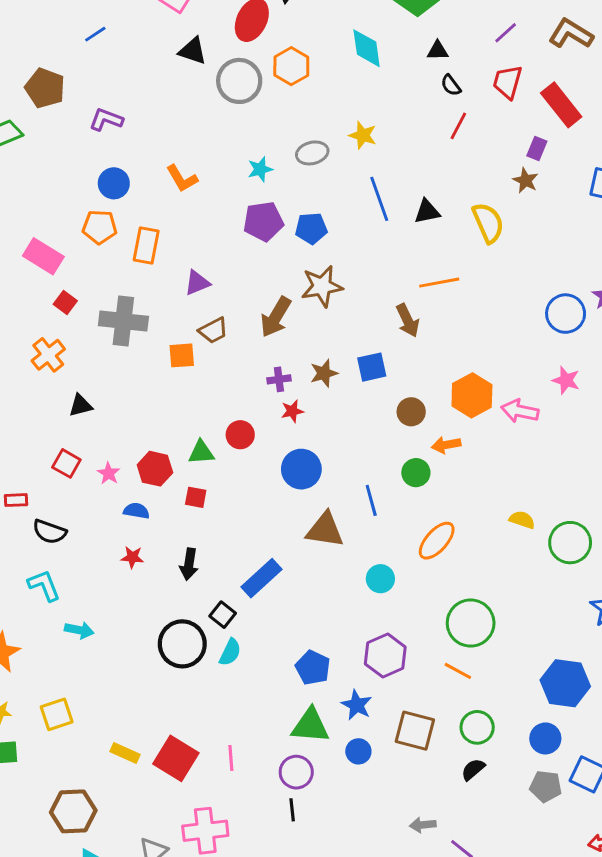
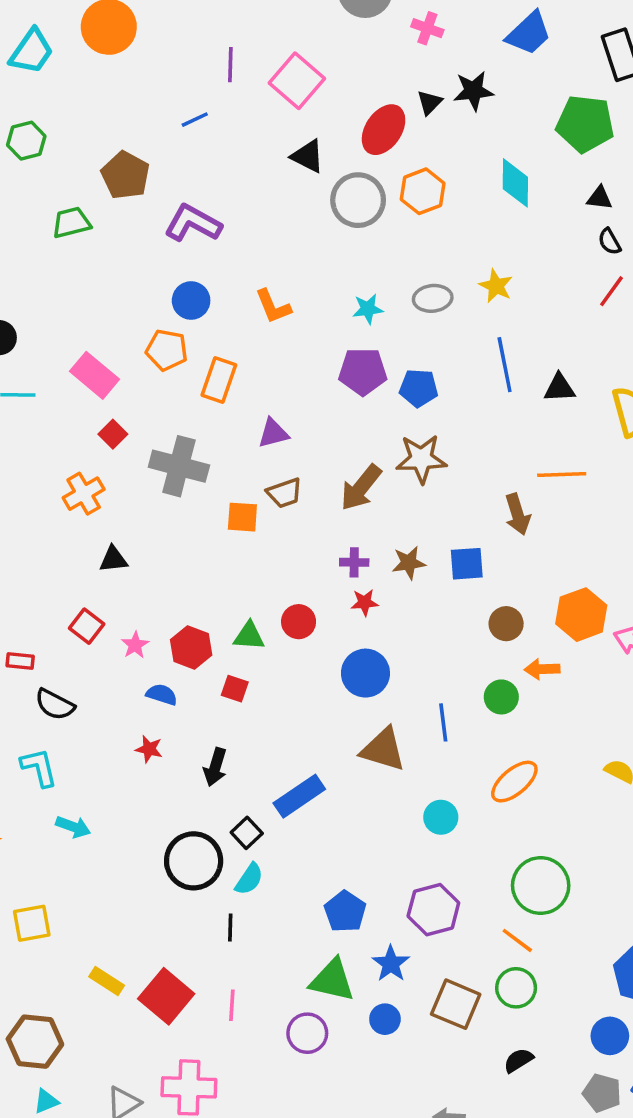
purple L-shape: (106, 120) -> (193, 223), size x1.4
green circle: (477, 727) -> (516, 988), moved
black line: (292, 810) -> (230, 928), moved

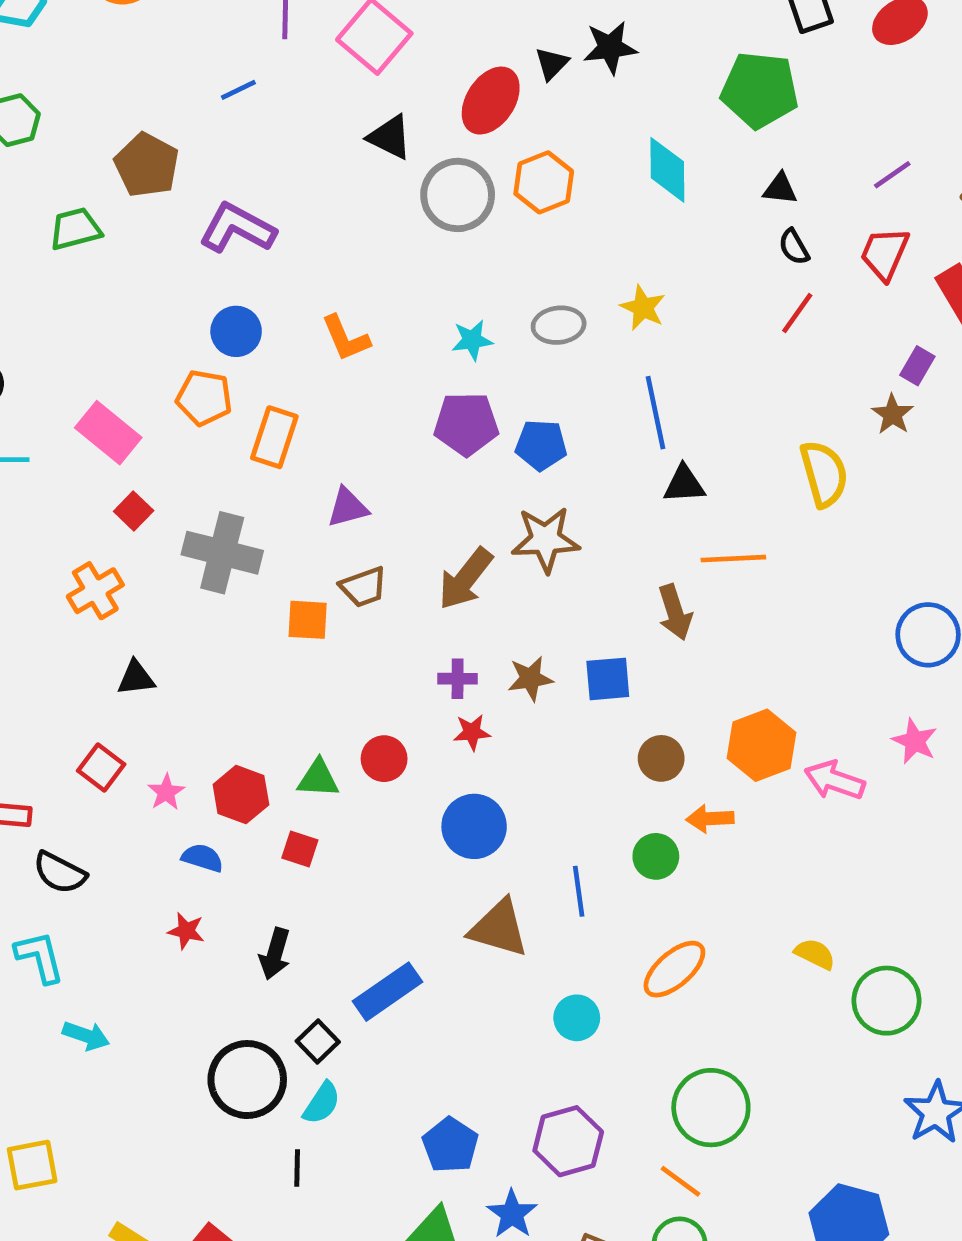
black triangle: (559, 388) -> (684, 484), moved

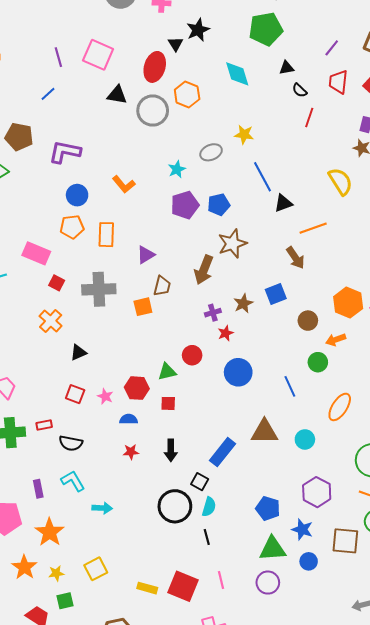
brown trapezoid: (363, 587) -> (162, 286), turned -40
brown triangle: (499, 928) -> (265, 432), moved

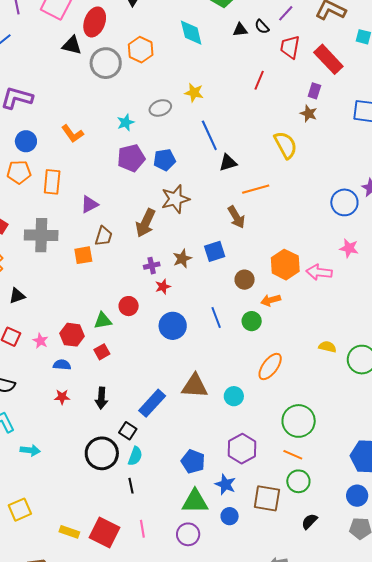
red ellipse: (155, 67) -> (95, 22), moved
black semicircle: (300, 90) -> (262, 27), moved
blue line: (290, 386) -> (216, 318), moved
red square: (168, 403) -> (102, 352), turned -35

